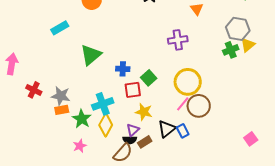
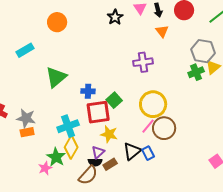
red square: (133, 90) -> (98, 112), size x1.4
green star: (82, 119) -> (56, 157), moved

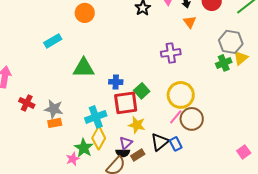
green triangle: (56, 77) -> (84, 68), turned 40

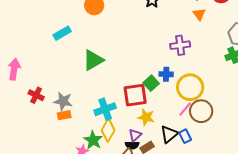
green triangle: (84, 68) -> (93, 60), turned -30
blue cross: (116, 82) -> (166, 74), moved

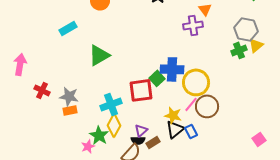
purple cross: (180, 45) -> (193, 25), moved
blue cross: (166, 74) -> (172, 69), size x1.6
yellow star: (146, 117) -> (173, 115), moved

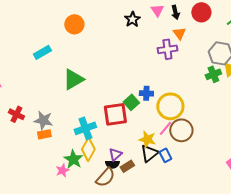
blue cross: (172, 69) -> (146, 93), size x0.6

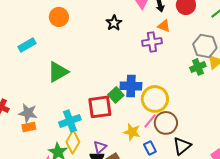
black star: (132, 19) -> (114, 23), moved
orange triangle: (179, 33) -> (164, 26), turned -32
blue cross: (146, 93) -> (131, 86), size x1.5
black triangle: (149, 153) -> (182, 146), moved

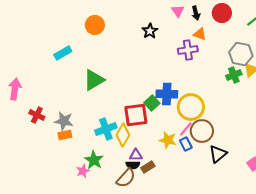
yellow diamond: (73, 142) -> (123, 135), moved
purple triangle: (100, 147) -> (136, 155), turned 40
blue rectangle: (150, 148) -> (186, 144), moved

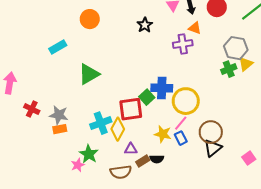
brown circle: (202, 131) -> (211, 132), moved
black semicircle: (133, 165) -> (157, 159), moved
brown semicircle: (126, 178) -> (121, 172), turned 40

